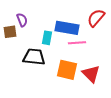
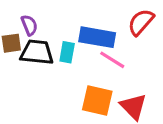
pink line: (77, 43) -> (112, 60), turned 36
black trapezoid: (34, 57) -> (37, 52), moved

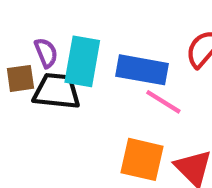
cyan rectangle: (67, 52) -> (82, 61), moved, size x1.6

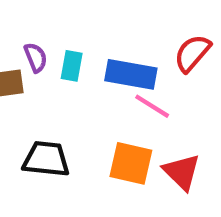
cyan rectangle: (82, 61) -> (72, 66), size x0.6
black trapezoid: (57, 91) -> (46, 159), moved

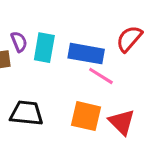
cyan rectangle: (72, 66) -> (44, 48), size x1.4

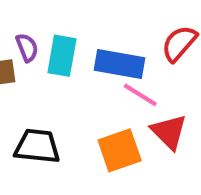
orange square: (86, 116) -> (120, 150), turned -32
red triangle: (122, 122) -> (169, 132), moved

